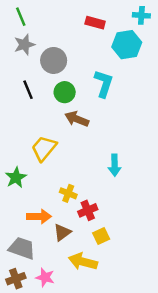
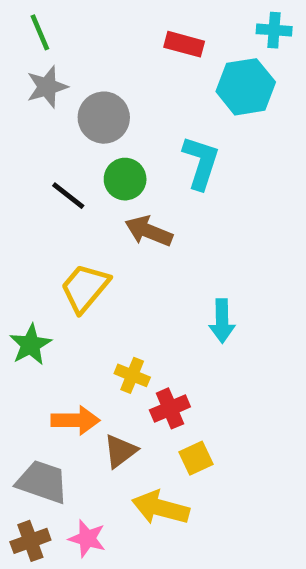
black line: (28, 90) -> (68, 196), moved, turned -30

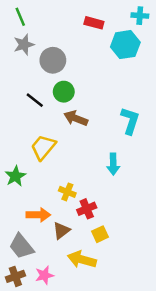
cyan L-shape: (201, 162) -> (130, 121), moved
gray trapezoid: (42, 482) -> (21, 246), turned -148
pink star: (87, 539) -> (44, 275), turned -30

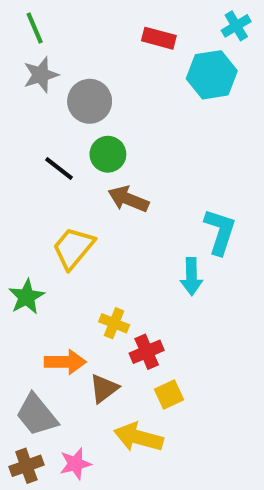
cyan cross: (140, 16) -> (236, 26), turned -35
cyan L-shape: (130, 121) -> (220, 232), moved

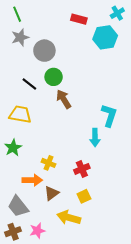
brown arrow: (128, 199) -> (64, 99), turned 36
yellow trapezoid: (73, 248) -> (20, 114), moved, turned 60
yellow cross: (114, 323) -> (48, 163), moved
red cross: (147, 352) -> (82, 169), moved

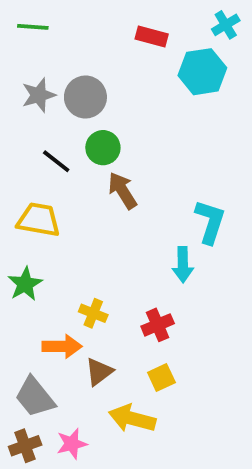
green line: (17, 14) -> (33, 27), turned -63
gray star: (20, 37) -> (39, 95), moved

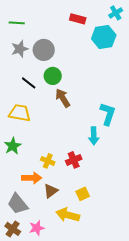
green line: (33, 27) -> (17, 23), moved
red cross: (158, 325) -> (74, 160), moved
brown cross: (25, 446) -> (13, 229), turned -35

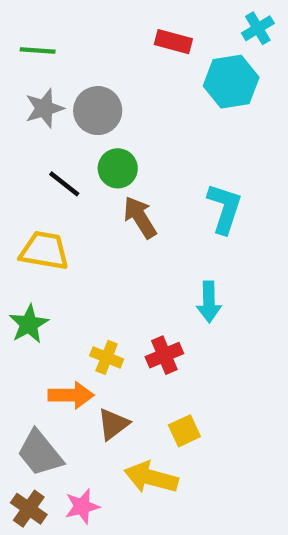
cyan L-shape: (108, 114) -> (224, 208), moved

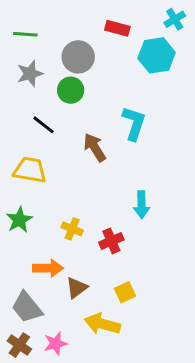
gray circle: (98, 111) -> (78, 57), moved
green circle: (118, 168) -> (71, 90), moved
cyan L-shape: (224, 208) -> (134, 123), moved
yellow cross: (107, 357) -> (72, 229), moved

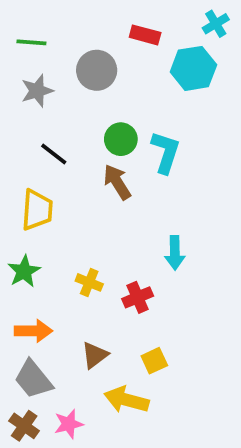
green circle: (71, 90) -> (121, 139), moved
yellow trapezoid: (30, 170) -> (37, 210), turned 84
orange arrow: (48, 268) -> (33, 331), moved

